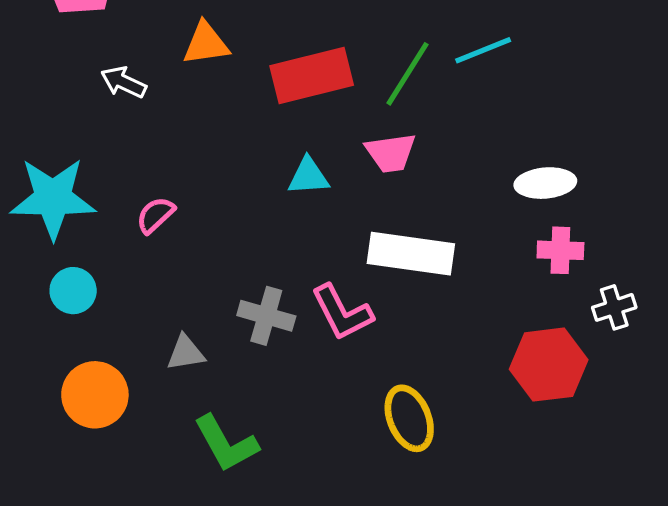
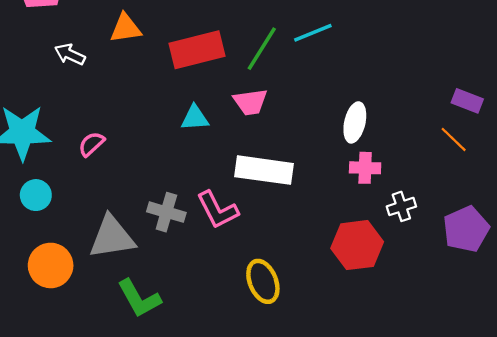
white ellipse: (545, 183) -> (355, 122), turned -72
gray triangle: (186, 353) -> (112, 237), size x1.8

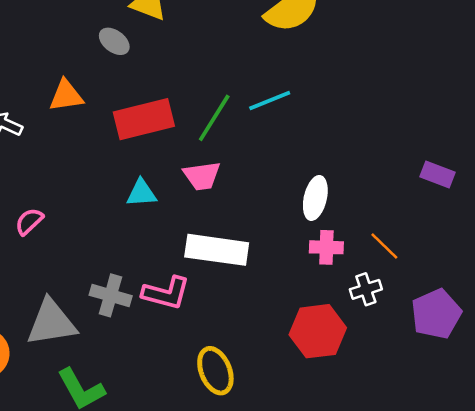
orange line: (454, 139) -> (384, 246), moved
pink L-shape: (217, 210) -> (166, 293), turned -48

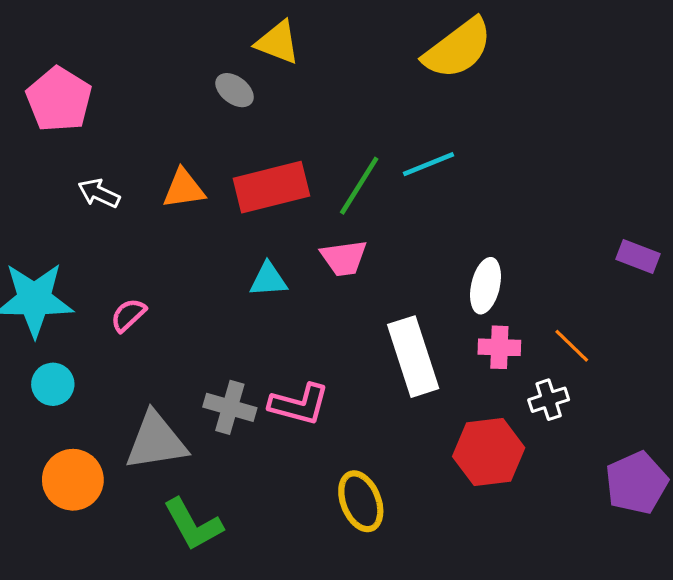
orange triangle: (66, 96) -> (184, 189), moved
white rectangle: (217, 250) -> (413, 357), moved, turned 64
purple pentagon: (436, 314) -> (636, 483), moved

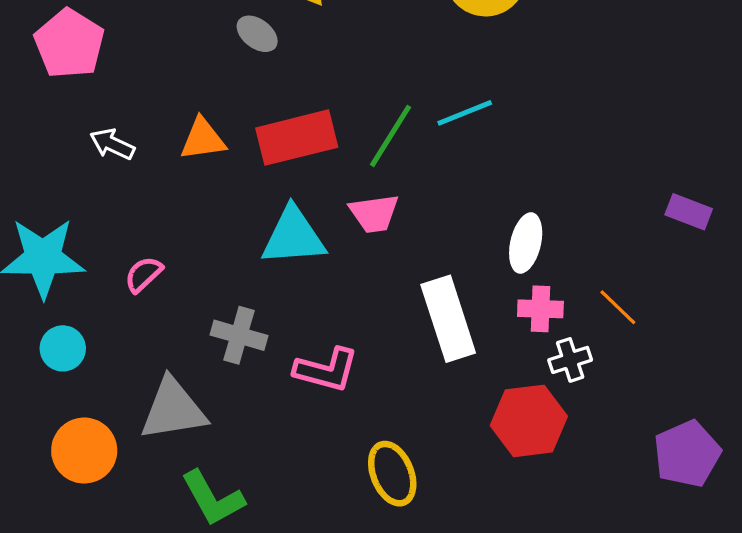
cyan triangle: (268, 280) -> (293, 236), size x1.6
white cross: (549, 400) -> (570, 360), moved
gray cross: (230, 407) -> (239, 335), moved

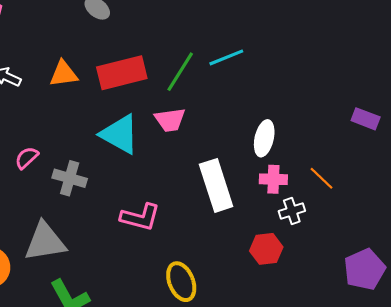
cyan triangle: (293, 236) -> (120, 134), turned 33
gray cross: (239, 335) -> (70, 178), moved
red hexagon: (529, 421) -> (266, 249), size x0.7

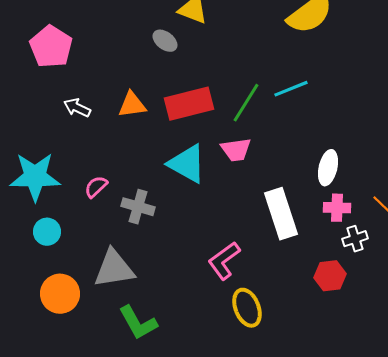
pink L-shape: (140, 217) -> (224, 261), moved, turned 129

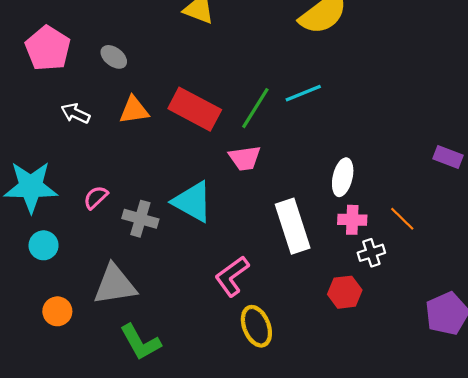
gray ellipse: (165, 41) -> (114, 57), moved
red rectangle: (189, 104) -> (195, 109), turned 42
cyan triangle: (187, 164) -> (193, 202), moved
orange circle: (60, 294) -> (57, 311), size x0.7

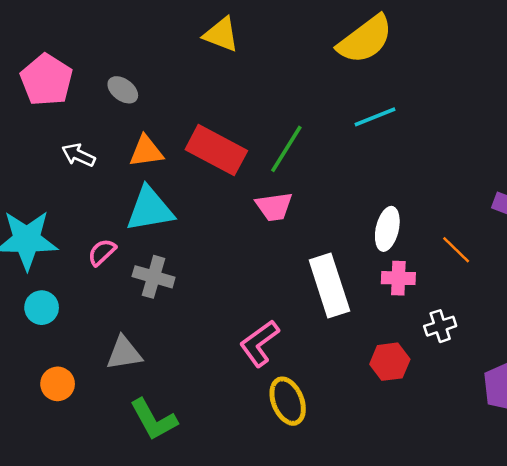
cyan line: (303, 93) -> (375, 117), moved
cyan triangle: (193, 202) -> (150, 209), moved, turned -39
orange line: (402, 219) -> (456, 250), moved
white cross: (371, 253) -> (440, 326), moved
gray triangle: (115, 285) -> (124, 353), size x0.7

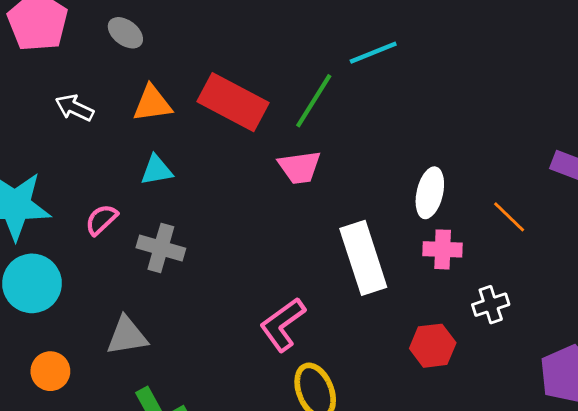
cyan line: (375, 117) -> (373, 53), moved
cyan triangle: (150, 209) -> (157, 170), size x0.6
cyan circle: (42, 308) -> (32, 283), size x1.5

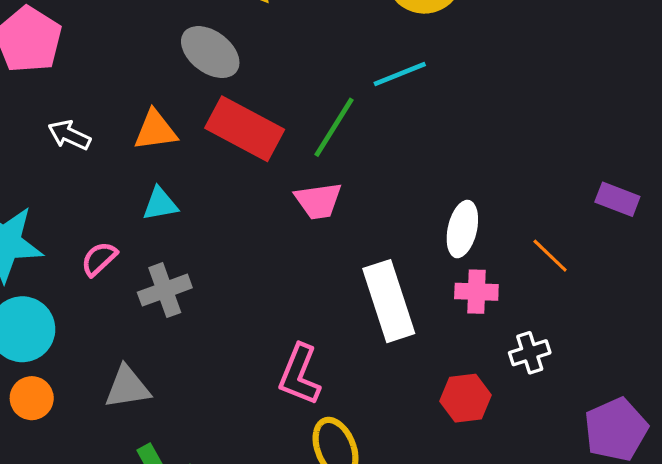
gray ellipse: (125, 33) -> (210, 52), moved, size x1.5
gray cross: (161, 248) -> (165, 290), turned -36
pink L-shape: (283, 324) -> (299, 375), turned -32
orange circle: (50, 371) -> (32, 398), moved

